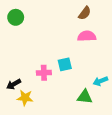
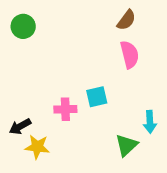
pink semicircle: (87, 36) -> (130, 55), turned 78
cyan arrow: (100, 81) -> (150, 122), turned -72
green triangle: (85, 97) -> (126, 145), turned -49

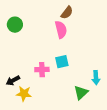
brown semicircle: (126, 20) -> (67, 13), moved
green circle: (23, 26) -> (15, 25), moved
pink semicircle: (130, 55) -> (61, 30), moved

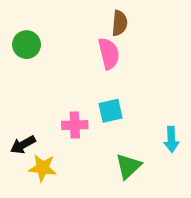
brown semicircle: (67, 13) -> (120, 23), turned -32
green triangle: (81, 93) -> (128, 166), moved

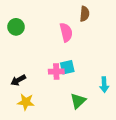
brown semicircle: (120, 23) -> (85, 14), moved
pink cross: (75, 125) -> (56, 71), moved
black arrow: (23, 145) -> (18, 80), moved

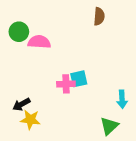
pink semicircle: (66, 32) -> (39, 42), moved, turned -72
black arrow: (18, 80) -> (21, 104), moved
green triangle: (78, 101) -> (109, 126), moved

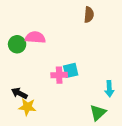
green circle: (19, 32) -> (17, 44), moved
black arrow: (21, 104) -> (19, 93), turned 56

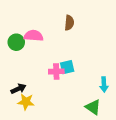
brown semicircle: (89, 15) -> (69, 23), moved
black arrow: (19, 93) -> (18, 89), turned 128
green triangle: (98, 113) -> (93, 107), turned -42

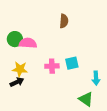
pink semicircle: (34, 36) -> (28, 43), moved
cyan square: (67, 67) -> (72, 63), moved
yellow star: (26, 102) -> (20, 69), moved

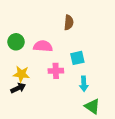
pink semicircle: (28, 43) -> (43, 46), moved
cyan square: (72, 63) -> (77, 58), moved
cyan arrow: (96, 78) -> (84, 84), moved

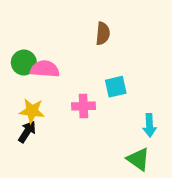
pink semicircle: (43, 46) -> (45, 69), moved
cyan arrow: (84, 84) -> (150, 125), moved
black arrow: (18, 88) -> (27, 132), turned -32

